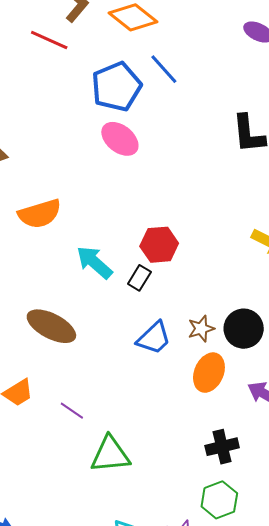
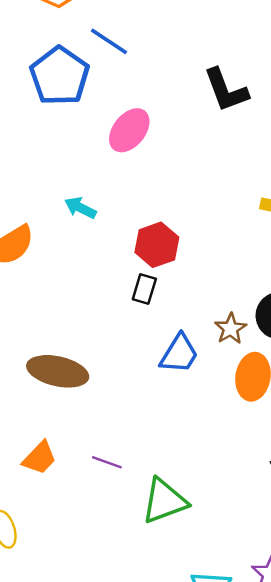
pink ellipse: (120, 139) -> (129, 130), moved, turned -75
cyan arrow: (94, 262) -> (80, 208), moved, size x0.7

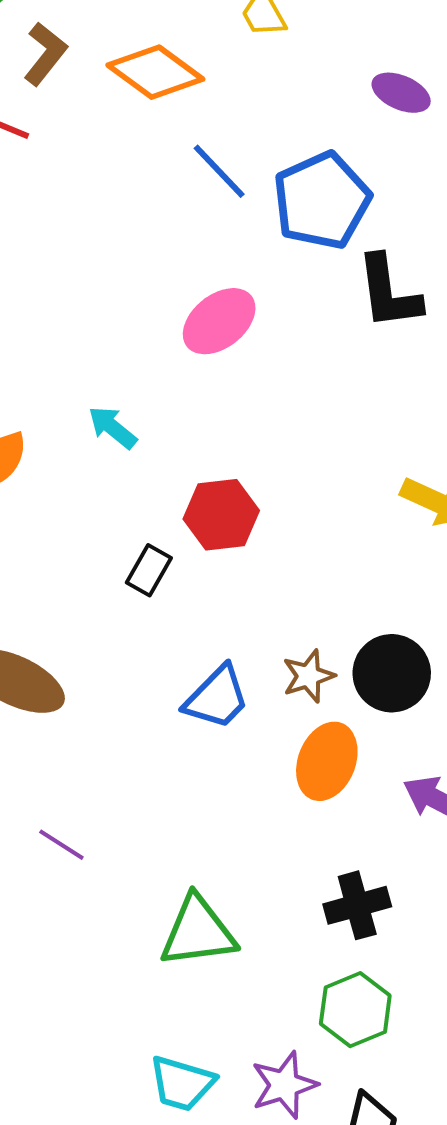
blue pentagon: (60, 76) -> (322, 201), moved
black rectangle: (144, 289) -> (149, 570), moved
green triangle: (164, 501) -> (198, 932), moved

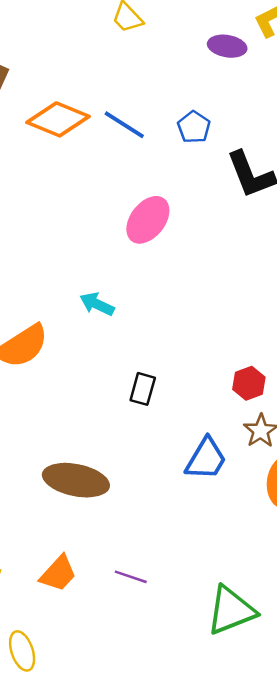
orange diamond: (155, 72) -> (58, 119), moved
blue pentagon: (322, 201) -> (194, 127), size x0.5
red hexagon: (221, 515) -> (249, 383), moved, size x0.7

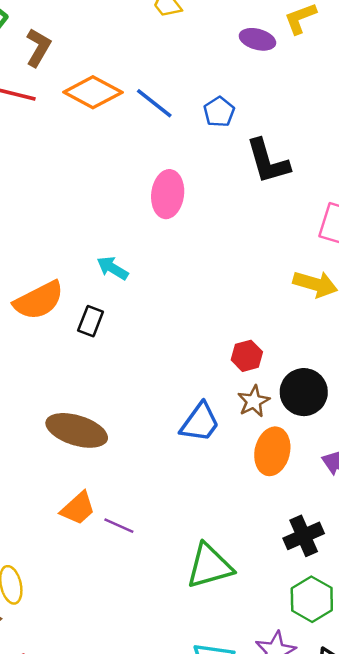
pink ellipse: (148, 220) -> (168, 194), turned -36
black rectangle: (143, 389) -> (91, 321), moved
orange trapezoid: (58, 573) -> (78, 508), moved

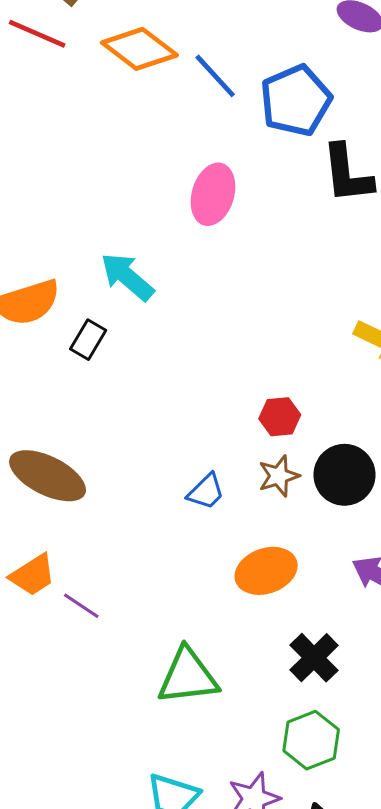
blue pentagon: (219, 112) -> (296, 100), size x1.8
cyan arrow: (112, 268) -> (127, 277), size x1.4
blue trapezoid: (200, 422) -> (206, 492), size x0.7
orange ellipse: (272, 451) -> (266, 571), moved, turned 48
black cross: (304, 536) -> (314, 658), turned -30

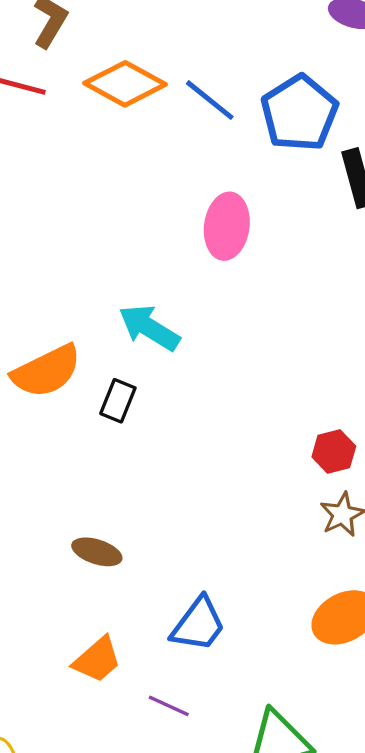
brown ellipse: (48, 476) -> (97, 552), size x0.6
blue trapezoid: (206, 492) -> (198, 624), moved, size x1.4
purple line: (81, 606) -> (169, 706), moved

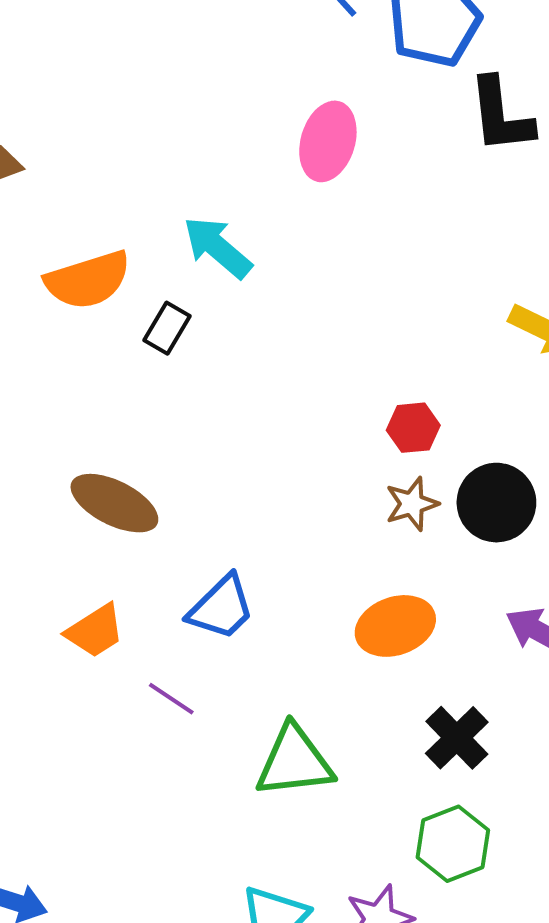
brown ellipse: (97, 552) -> (114, 503), size x1.5

